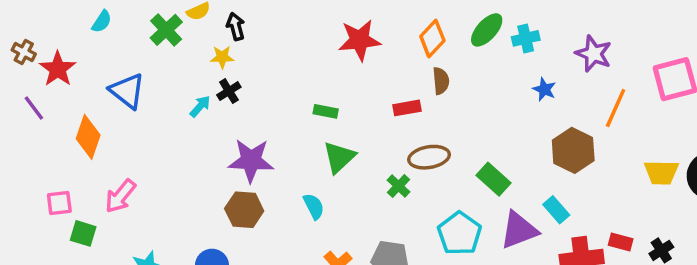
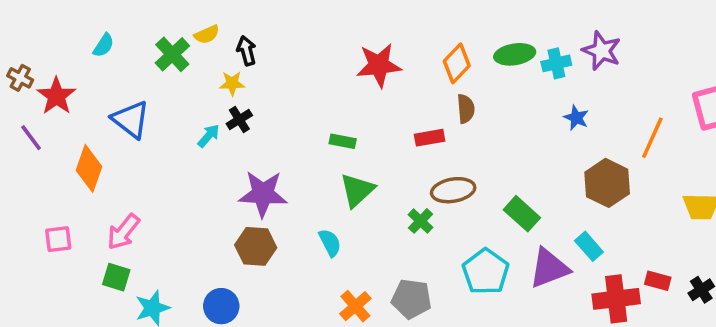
green ellipse: (487, 30) -> (515, 54), turned 39
purple star: (594, 54) -> (602, 51), moved
green square: (83, 233) -> (116, 277), moved

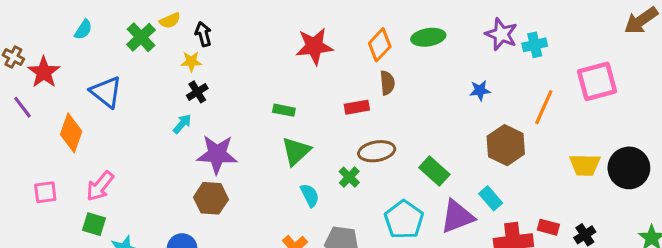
cyan cross: (556, 63) -> (535, 45), moved
blue star: (576, 118) -> (480, 90), turned -30
cyan arrow: (209, 136) -> (182, 124), moved
cyan semicircle: (330, 243) -> (310, 195), moved

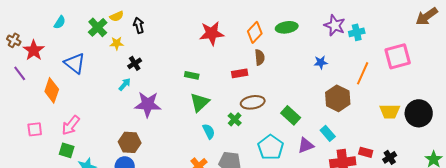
yellow star: (191, 62) -> (117, 43), moved
brown hexagon: (211, 198) -> (130, 142), moved
purple triangle: (457, 217) -> (306, 145), size x0.7

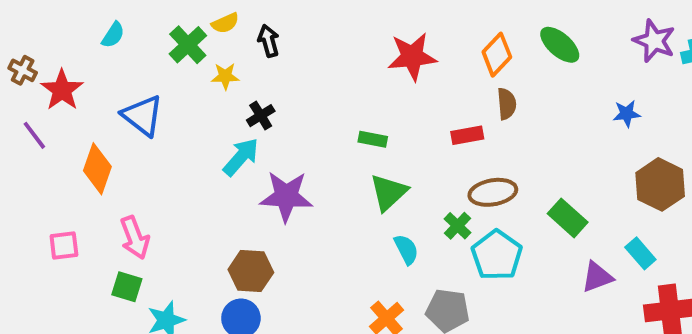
green ellipse: (287, 27) -> (560, 45), turned 50
cyan arrow: (125, 84) -> (241, 157), size x1.5
pink arrow: (71, 125) -> (135, 238), turned -60
cyan pentagon: (271, 147) -> (497, 255), moved

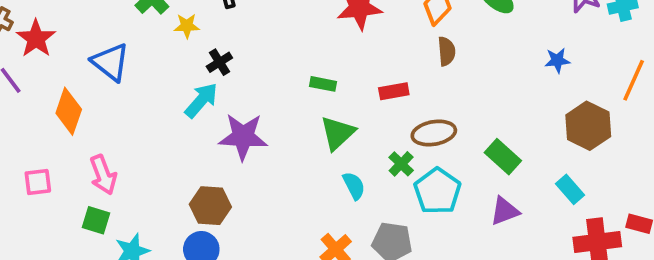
red rectangle: (467, 135) -> (394, 91), moved
purple triangle: (597, 277) -> (505, 211), moved

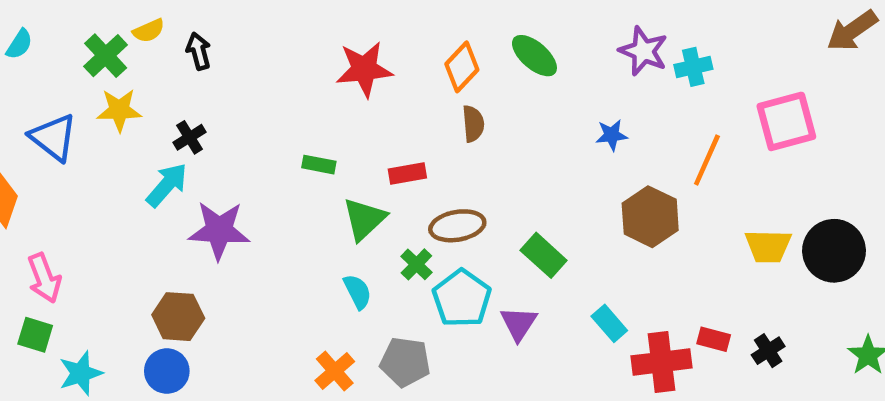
yellow star: (187, 26) -> (119, 110), moved, size x1.4
green triangle: (338, 133) -> (364, 219), moved
cyan rectangle: (570, 189) -> (609, 323), moved
purple triangle: (505, 211) -> (519, 323), moved, turned -36

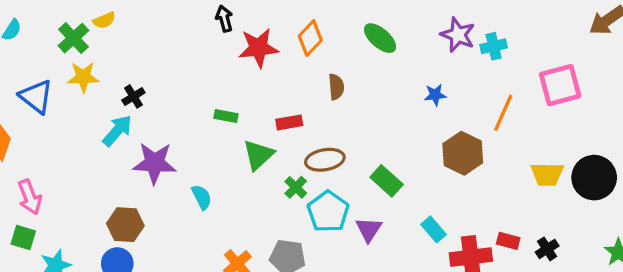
black arrow: (199, 51) -> (224, 19), moved
orange diamond: (462, 67) -> (310, 38), moved
cyan semicircle: (357, 292) -> (202, 197), moved

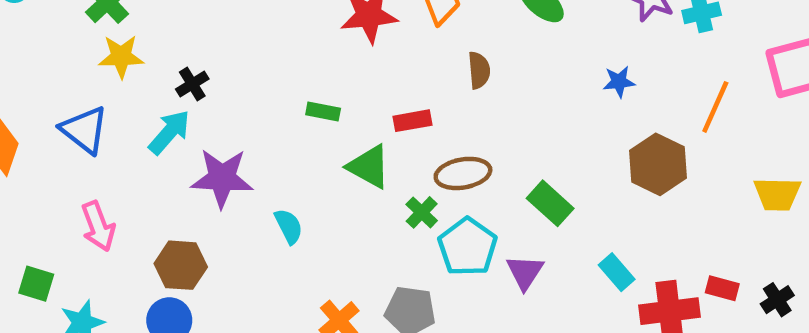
blue triangle: (36, 96) -> (84, 130), moved
green triangle: (258, 155) -> (369, 167), turned -48
pink arrow: (30, 197) -> (98, 226), moved

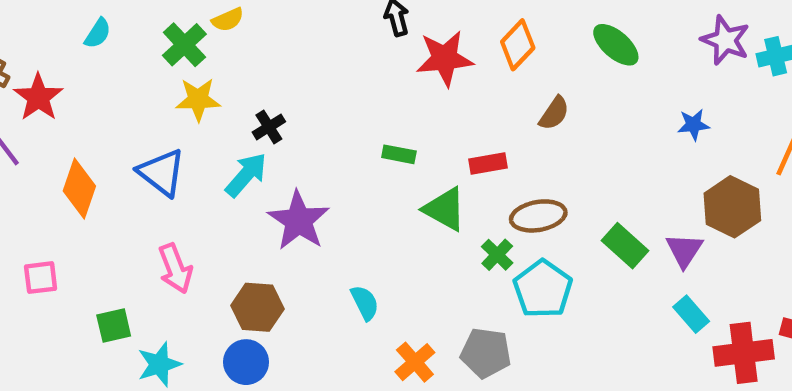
brown semicircle: (479, 70) -> (554, 113), turned 39
purple star: (222, 178) -> (299, 221), turned 30
cyan semicircle: (289, 226) -> (365, 303), moved
purple triangle: (525, 272) -> (684, 250), moved
green square: (36, 284) -> (114, 326), turned -30

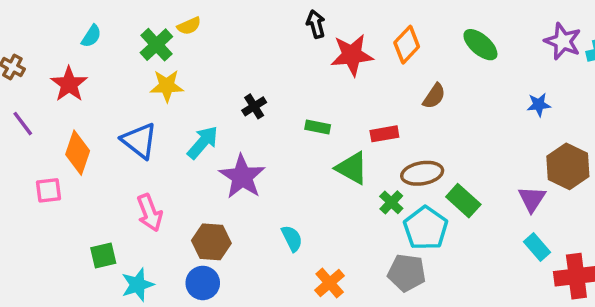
red star: (38, 97) -> (69, 84), moved
black cross: (269, 127) -> (254, 106), moved
green rectangle: (625, 246) -> (463, 201), moved
pink square: (41, 278) -> (48, 190), moved
gray pentagon: (486, 353) -> (407, 273), moved

